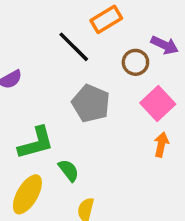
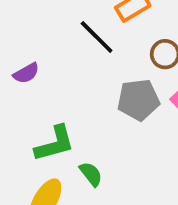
gray pentagon: (91, 103) -> (138, 100), moved, turned -30

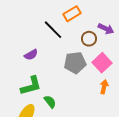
purple semicircle: (26, 73) -> (31, 55), moved

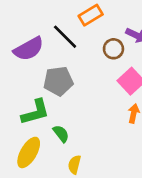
purple semicircle: (31, 55) -> (29, 49), moved, size x1.6
gray pentagon: (75, 63) -> (58, 81), moved

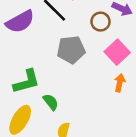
gray pentagon: (58, 81) -> (71, 50), moved

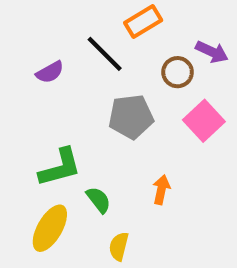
purple semicircle: (20, 22) -> (50, 72), size x0.6
orange arrow: (120, 83) -> (161, 190), moved

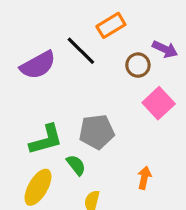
purple semicircle: (50, 72) -> (38, 65), size x1.6
gray pentagon: (131, 117) -> (97, 132), moved
orange arrow: (161, 190) -> (144, 178), moved

